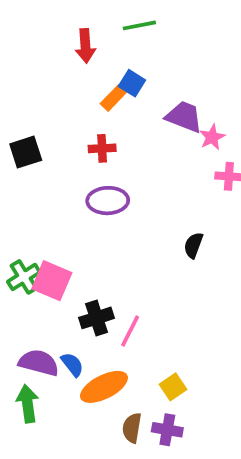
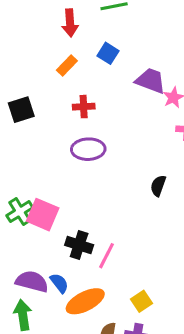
orange rectangle: (113, 98) -> (67, 66), moved
black cross: (97, 318) -> (79, 245), turned 36

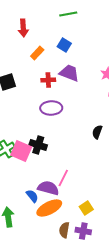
red arrow: (70, 23) -> (23, 28), moved
purple trapezoid: (151, 81) -> (69, 73), moved
black cross: (79, 245) -> (38, 145), moved
purple semicircle: (32, 282) -> (48, 188), moved

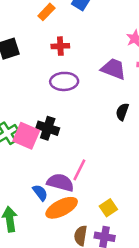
purple trapezoid: (69, 73) -> (113, 69), moved

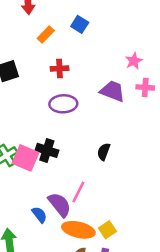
black semicircle: (122, 112) -> (104, 152), moved
purple semicircle: (60, 183) -> (60, 205), turned 36
orange ellipse: (62, 208) -> (78, 230), moved, turned 40

